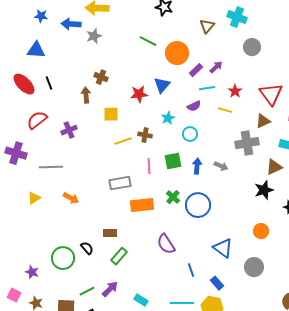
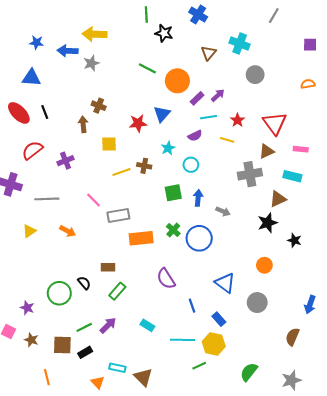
pink line: (149, 166) -> (93, 200), moved, turned -42
gray arrow: (221, 166) -> (223, 211), moved
cyan rectangle: (141, 300) -> (147, 325), moved

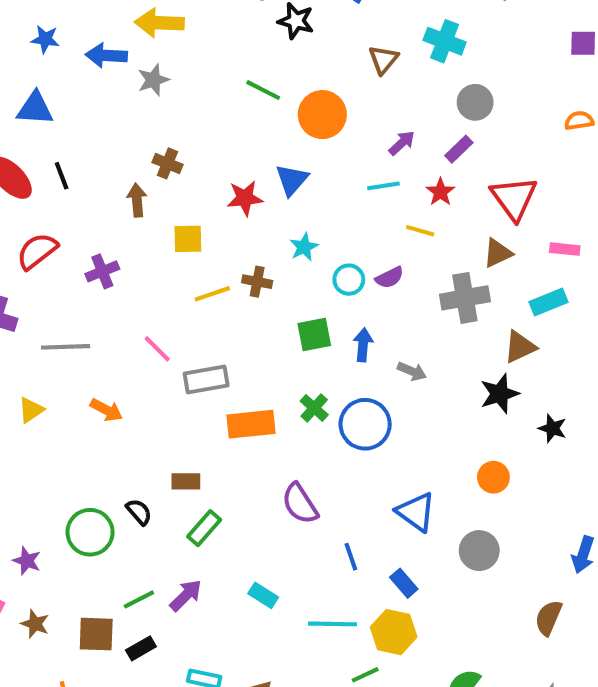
purple rectangle: (197, 98) -> (459, 149), moved
purple semicircle: (195, 136) -> (390, 278), moved
cyan rectangle: (292, 176) -> (548, 302), turned -36

